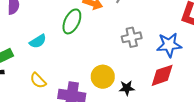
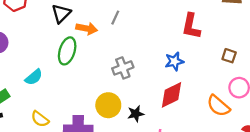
gray cross: (132, 37) -> (123, 68), moved
blue star: (169, 45) -> (174, 61), size x0.7

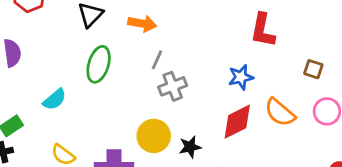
gray line: (115, 18) -> (157, 60), moved
orange arrow: (87, 29) -> (142, 23), moved
orange semicircle: (218, 106) -> (280, 112), moved

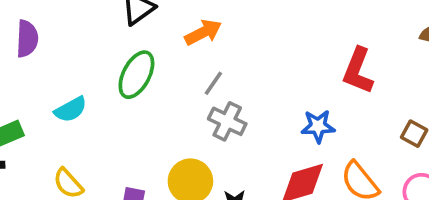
orange arrow: (142, 23) -> (203, 32), turned -48
gray cross: (173, 86) -> (227, 121), turned 36

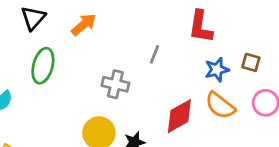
gray line: (213, 83) -> (154, 54), moved
blue star: (318, 126) -> (217, 70), moved

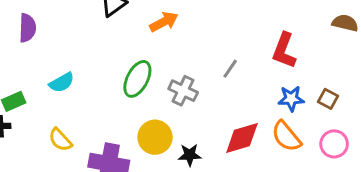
green ellipse: (43, 66) -> (137, 79), moved

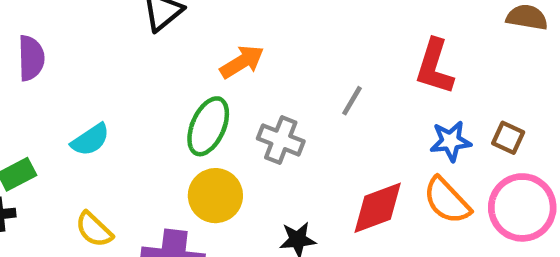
orange arrow: (164, 22) -> (242, 62), moved
yellow circle: (155, 137) -> (215, 196), moved
pink circle: (334, 144) -> (522, 207), size x1.5

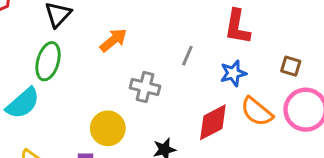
green ellipse: (208, 126) -> (48, 61), moved
cyan semicircle: (90, 140) -> (23, 103), size x1.4
blue star: (451, 141) -> (233, 73), moved

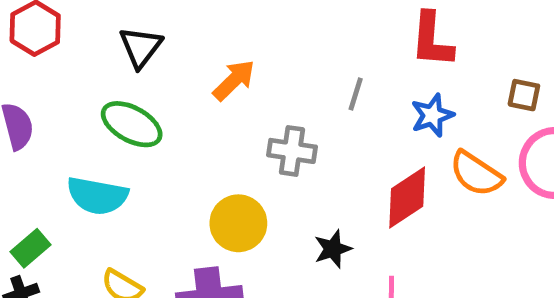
green ellipse: (48, 61) -> (132, 124), turned -72
cyan semicircle: (23, 103) -> (97, 196), turned 57

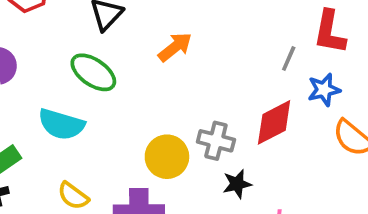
gray line: (356, 94) -> (289, 59), moved
gray cross: (292, 151) -> (216, 141), moved
red diamond: (407, 197) -> (274, 122), moved

